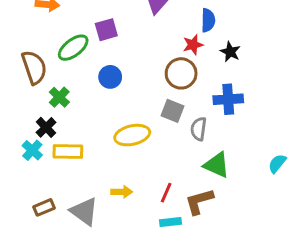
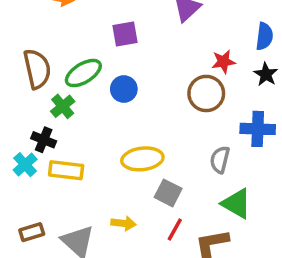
blue semicircle: (208, 20) -> (264, 36), moved
green ellipse: (73, 48) -> (83, 73), moved
gray square: (173, 111) -> (168, 193), moved
black cross: (46, 127) -> (44, 140), turned -30

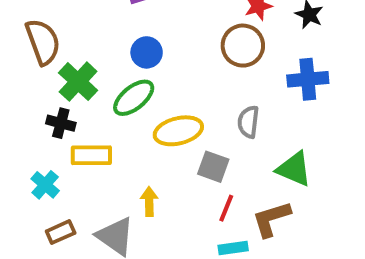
green ellipse: (83, 73) -> (134, 98), moved
green cross: (63, 106) -> (78, 82), size x1.4
gray semicircle: (220, 160) -> (248, 122), moved
cyan cross: (25, 165) -> (45, 185), moved
yellow arrow: (123, 223) -> (149, 202), moved, turned -90

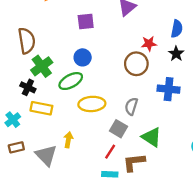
gray square: (213, 167) -> (118, 129), moved

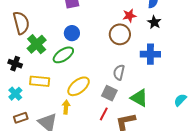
black cross: (28, 87) -> (15, 64), moved
yellow ellipse: (92, 104) -> (79, 86), moved, turned -30

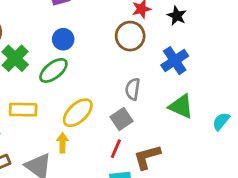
blue cross: (150, 54) -> (175, 61), turned -30
gray square: (109, 93) -> (121, 119), turned 35
green triangle: (139, 98) -> (181, 106), moved

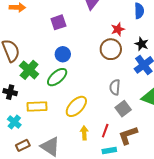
black star: (177, 16) -> (142, 44), moved
gray square: (121, 119) -> (123, 109), moved
yellow arrow: (62, 143) -> (84, 133), moved

